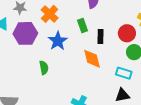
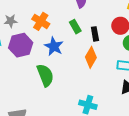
orange diamond: (92, 59) -> (91, 57), turned 55
green semicircle: (44, 68) -> (45, 75), size x1.6

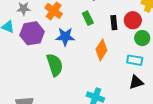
black rectangle: (95, 34) -> (114, 23), moved
blue star: (54, 46) -> (65, 37), turned -30

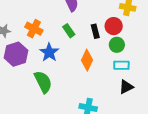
blue star: (65, 37) -> (49, 52), turned -30
green circle: (142, 38) -> (117, 45), moved

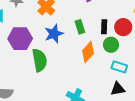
green rectangle: (69, 31) -> (80, 27), moved
green circle: (117, 45) -> (111, 45), moved
purple hexagon: (16, 54) -> (20, 39), moved

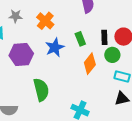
green semicircle: (40, 60) -> (41, 90), moved

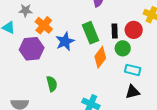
orange cross: (45, 21) -> (44, 25), moved
green rectangle: (80, 39) -> (90, 33), size x1.5
green semicircle: (41, 90) -> (52, 84), size x0.7

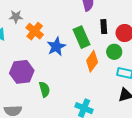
black rectangle: (115, 31) -> (104, 27), moved
purple hexagon: (32, 49) -> (22, 72), moved

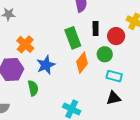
orange cross: (35, 31) -> (25, 44), moved
blue star: (56, 47) -> (46, 65), moved

